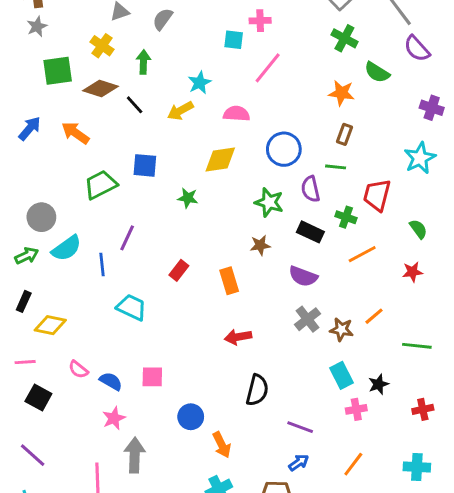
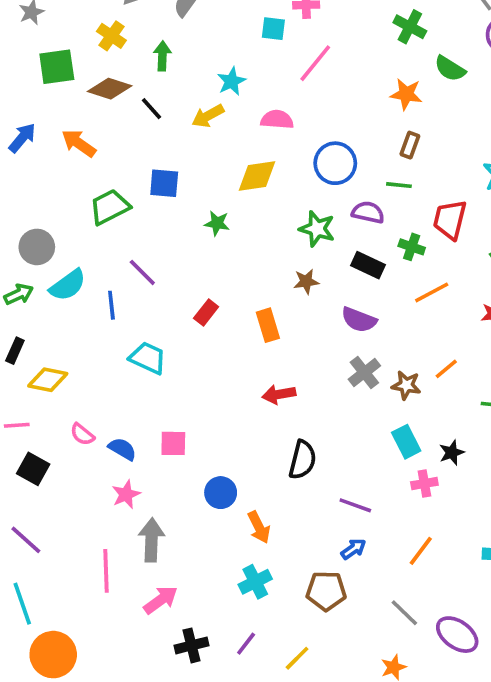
purple semicircle: (310, 189) -> (368, 212), turned 115
purple line: (127, 238) -> (142, 272), turned -70

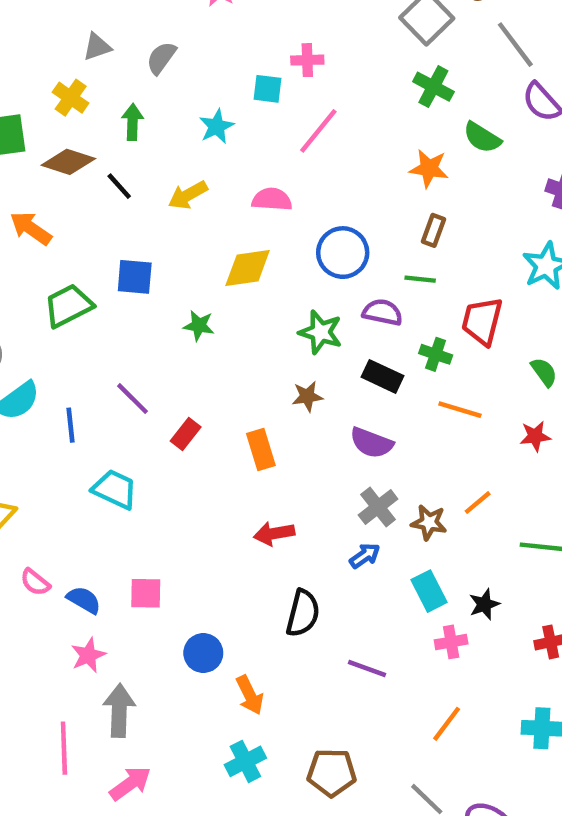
cyan star: (232, 81) -> (217, 126), moved
purple line: (142, 272) -> (132, 399), moved
orange line: (432, 292) -> (460, 410), turned 45
blue arrow: (353, 549) -> (365, 556), moved

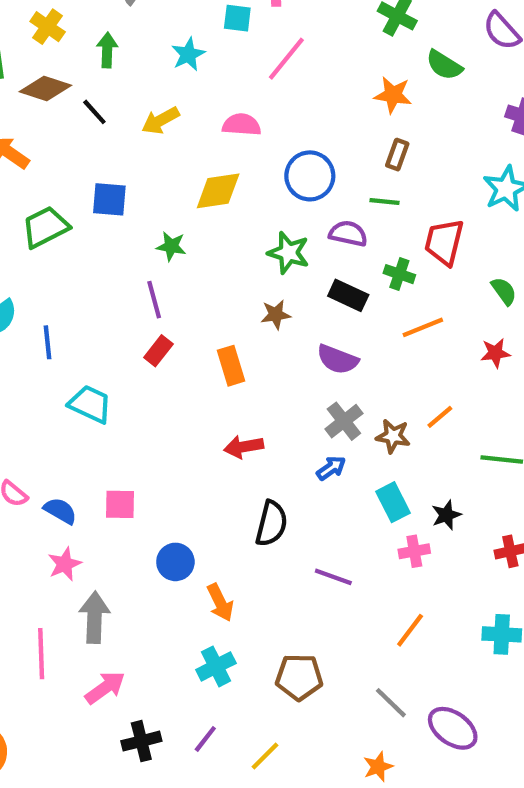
purple line: (132, 399) -> (154, 300), moved, turned 30
orange line: (460, 410) -> (423, 327), turned -39

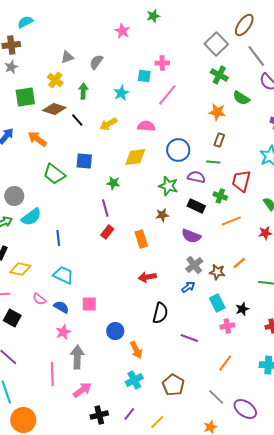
green trapezoid: (45, 227) -> (54, 174), turned -115
blue line: (48, 342) -> (58, 238), moved
cyan trapezoid: (90, 404) -> (63, 275), moved
brown pentagon: (299, 677) -> (173, 385), turned 30

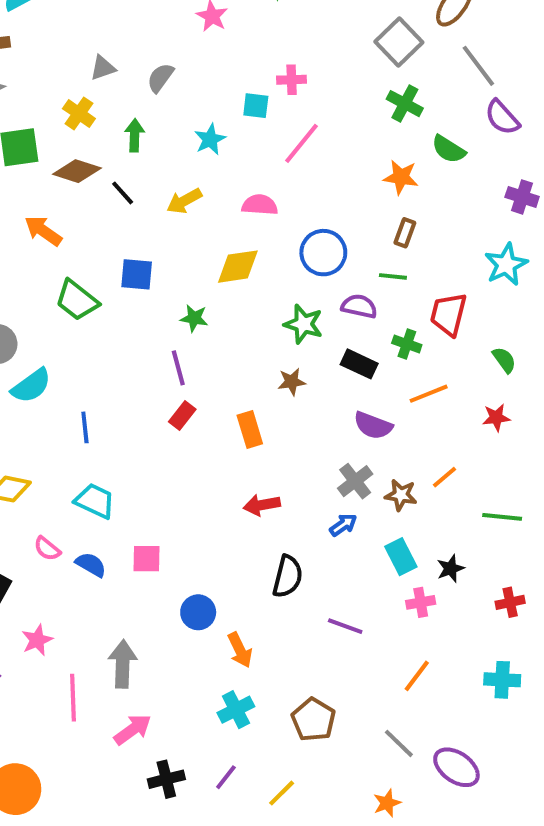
purple semicircle: (191, 236) -> (373, 425), moved
pink star: (63, 332) -> (37, 640), moved

